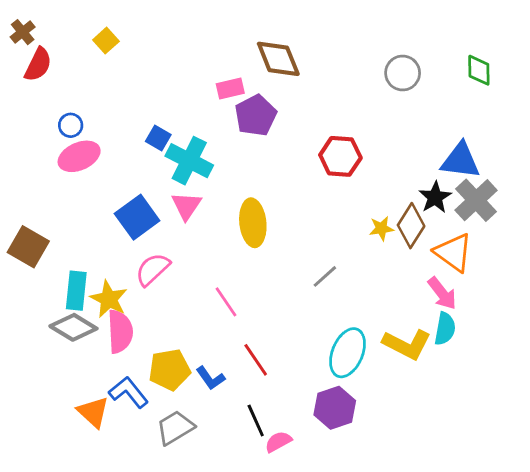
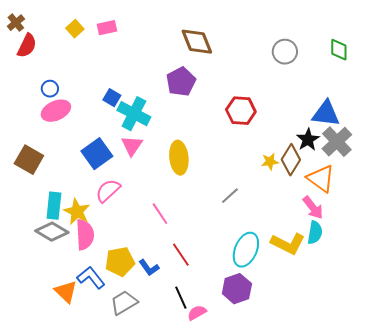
pink rectangle: (230, 89) -> (107, 28), moved
brown square: (28, 247) -> (29, 160), moved

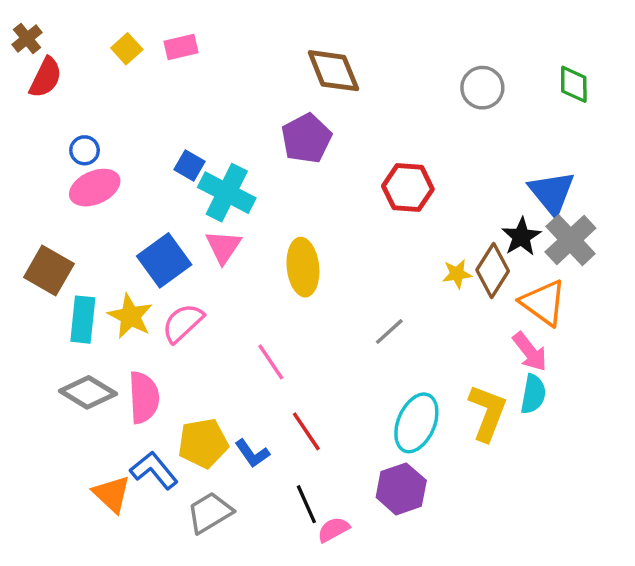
blue triangle: (326, 114) -> (552, 193), turned 44
cyan rectangle: (54, 206) -> (83, 320), moved
yellow star: (77, 212) -> (130, 316), moved
yellow L-shape: (288, 244) -> (487, 413), turned -96

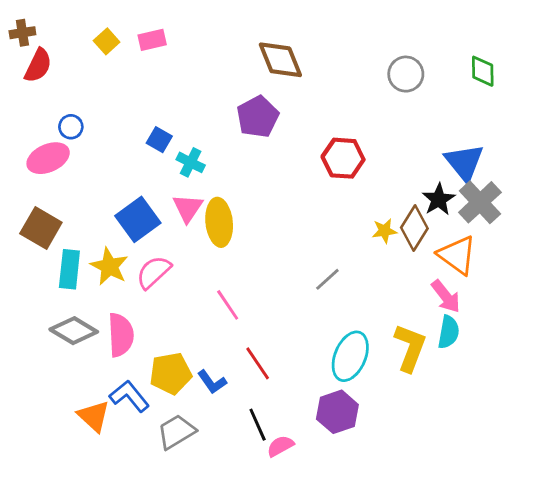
brown cross: (27, 39) -> (22, 33), turned 30
pink ellipse: (95, 188) -> (48, 158), moved
cyan cross: (227, 193) -> (191, 162), size x0.6
yellow ellipse: (303, 267) -> (219, 222), moved

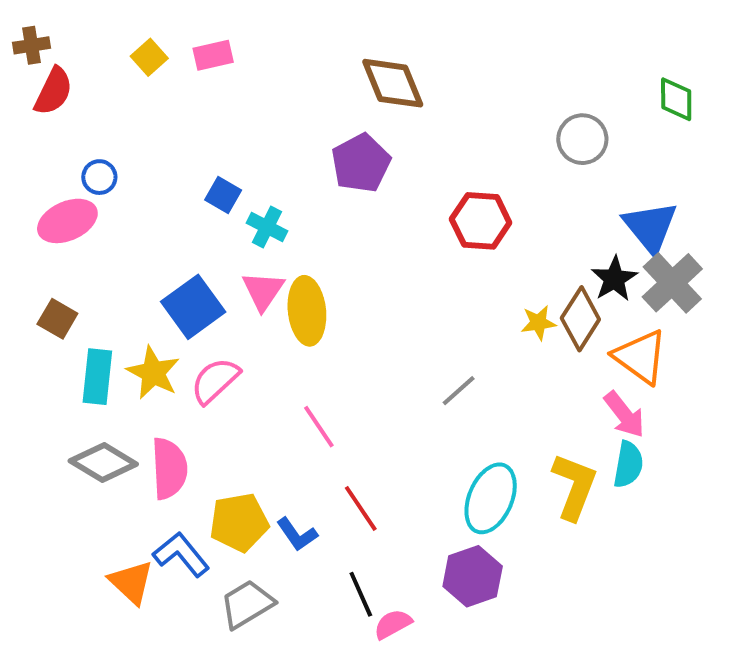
gray circle: (406, 74) -> (582, 139), moved
brown square: (41, 228) -> (57, 319), size x0.7

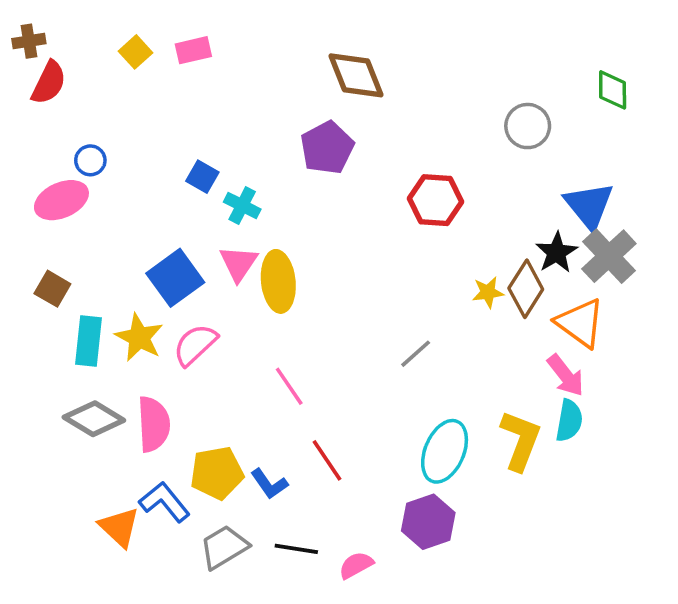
black line: (361, 594) -> (296, 549), moved, turned -57

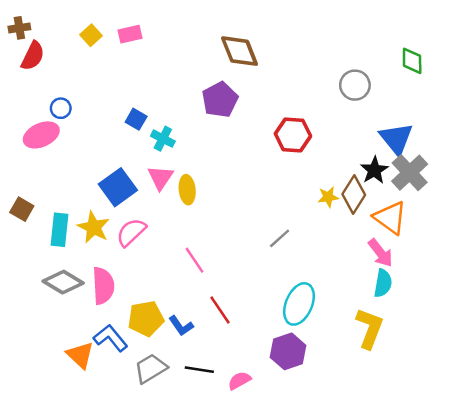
yellow ellipse: (278, 281) -> (187, 190), size x0.7
brown square: (52, 289) -> (22, 209), moved
yellow L-shape: (520, 440) -> (370, 328), moved

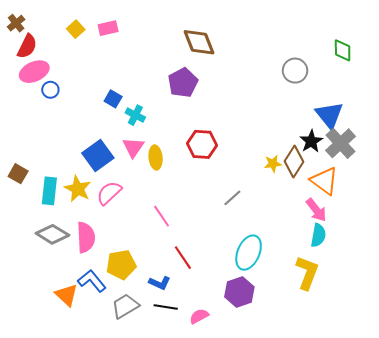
brown cross: (19, 28) -> (16, 23), turned -30
pink ellipse: (41, 135) -> (34, 72), moved
red hexagon: (293, 135) -> (202, 144), moved
blue L-shape: (181, 326) -> (160, 283), moved, turned -30

